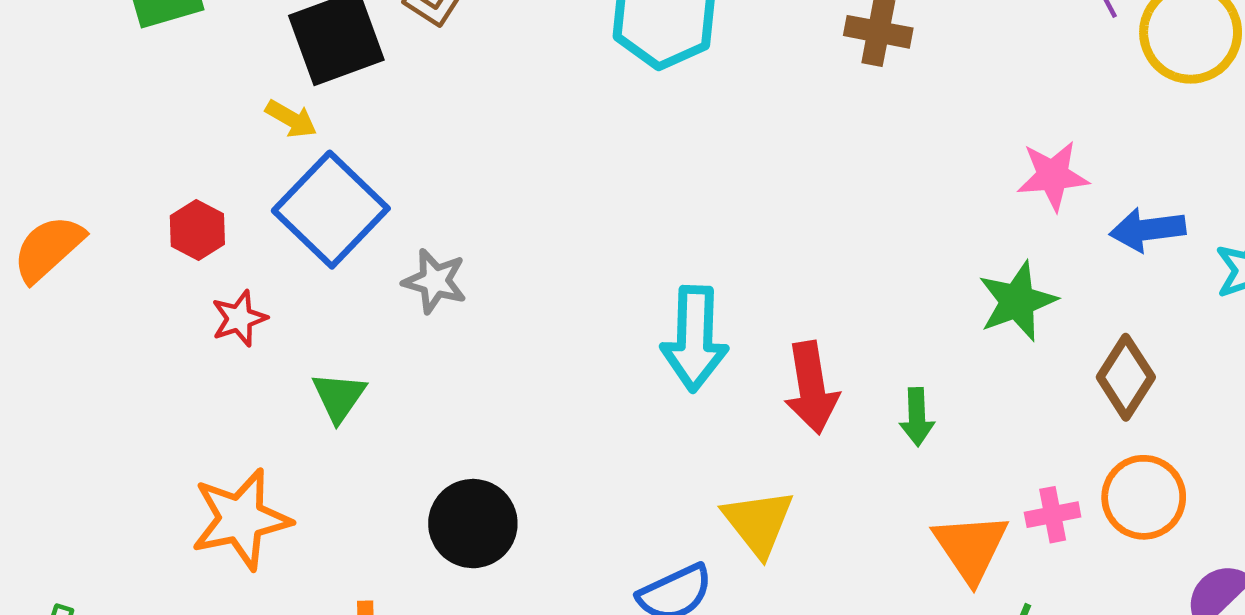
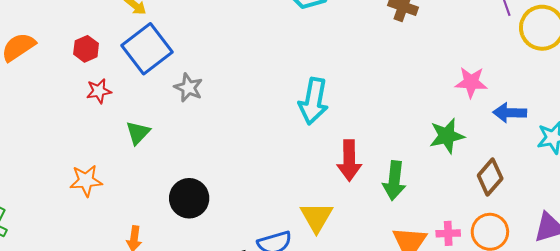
cyan arrow: (695, 339) -> (313, 101), moved
green arrow: (917, 417) -> (394, 181), size x1.5
orange star: (241, 519) -> (86, 181), size x0.7

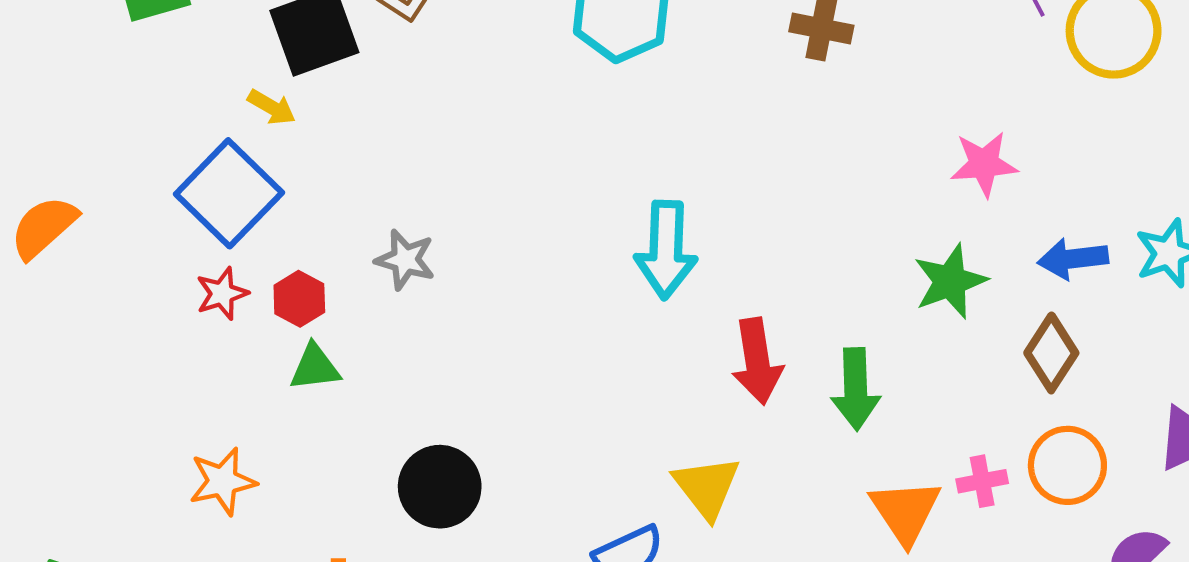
red hexagon: (86, 49) -> (299, 299), moved
blue square: (147, 49) -> (229, 193), moved
blue arrow: (510, 113) -> (1073, 259), moved
green triangle: (138, 133) -> (315, 367), turned 48

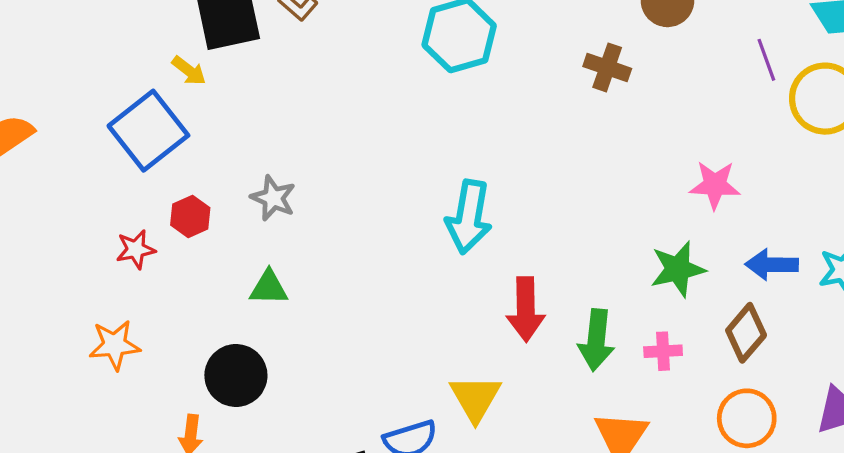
red star: (222, 294) -> (136, 249), moved
green triangle: (315, 367) -> (269, 288), moved
pink cross: (982, 481) -> (663, 351), moved
black circle: (440, 487) -> (236, 376), moved

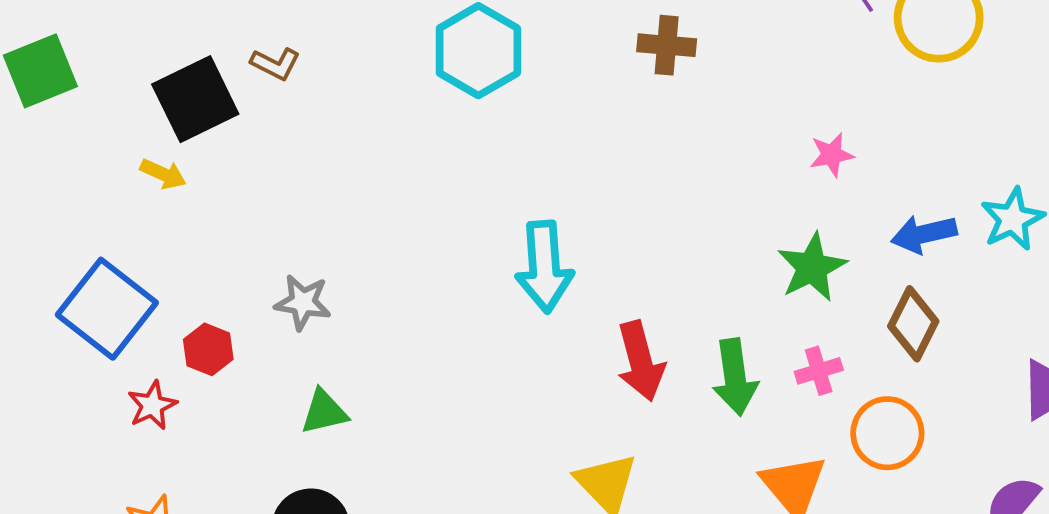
blue square: (148, 131) -> (107, 309), moved
pink star: (715, 185) -> (832, 155), size x0.7
orange circle: (747, 418) -> (887, 433), moved

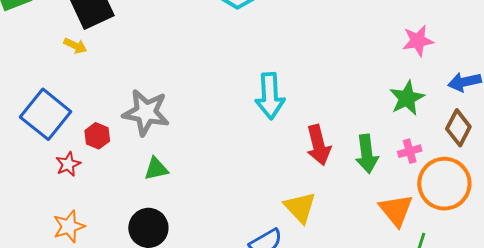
pink star: (832, 155) -> (418, 41), size x1.4
gray star: (303, 302) -> (146, 112), size x1.6
orange circle: (887, 433) -> (444, 184), size x1.4

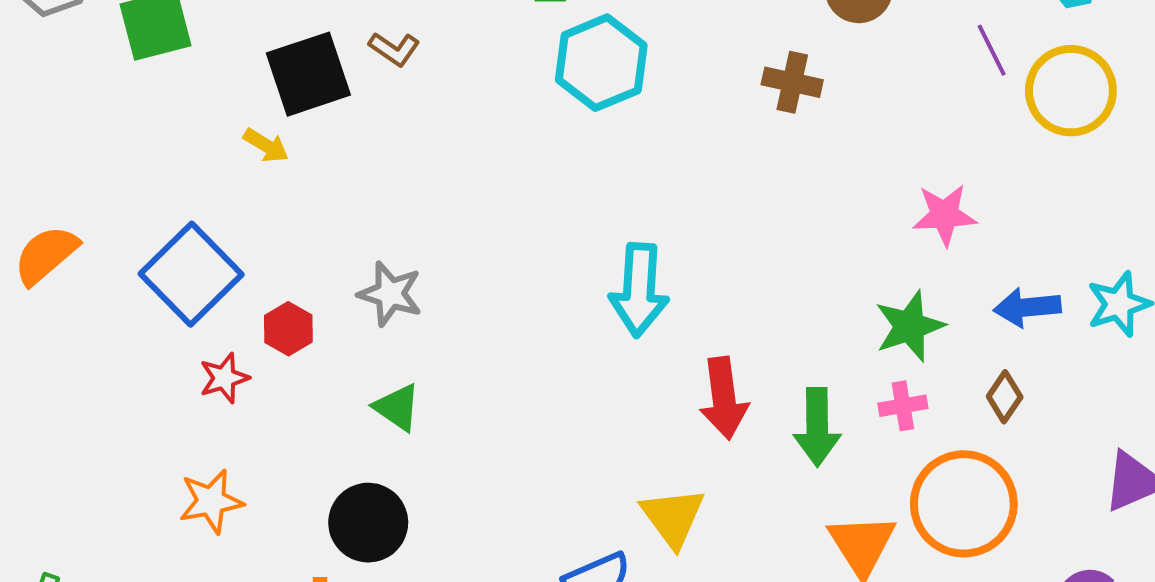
gray star: (146, 112) -> (390, 294), size x0.7
brown diamond: (458, 128) -> (1005, 397), size x0.7
pink cross: (410, 151) -> (903, 406), moved
green triangle: (156, 169) -> (397, 407), turned 40

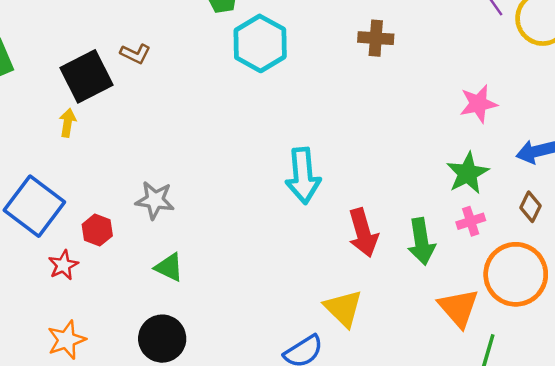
yellow arrow: (266, 145) -> (68, 123), turned -104

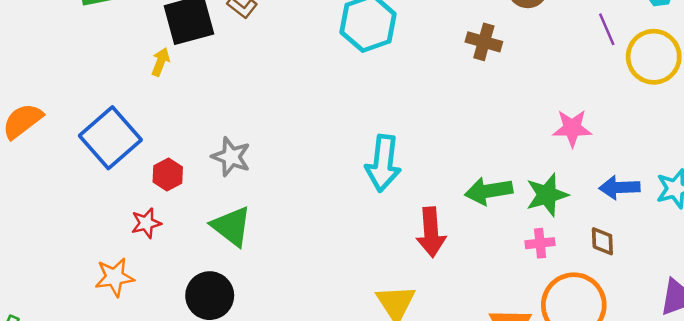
brown diamond: (530, 207) -> (602, 241), turned -40
green arrow: (421, 242) -> (489, 191), moved, turned 78
red star: (63, 265) -> (146, 223), moved
green triangle: (169, 267) -> (231, 226), size x1.4

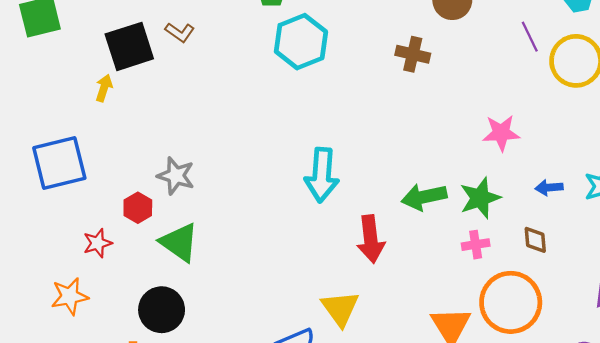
blue square: (110, 138) -> (59, 163), turned 30
red hexagon: (168, 175) -> (138, 208), moved
blue arrow: (619, 187) -> (549, 188), size x0.7

